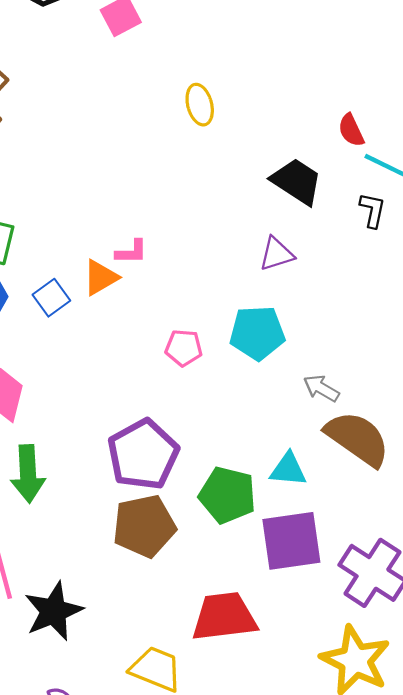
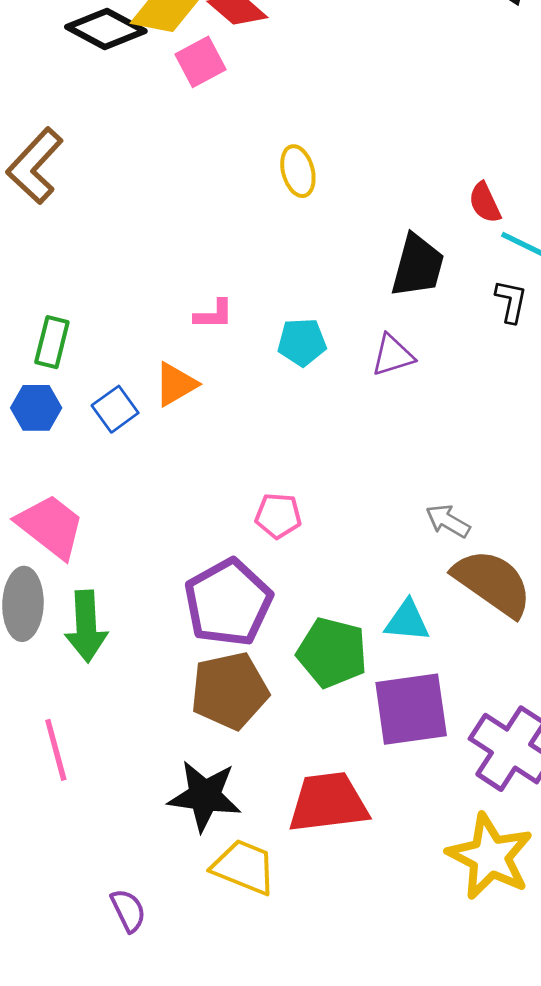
black trapezoid: (297, 181) -> (418, 266), turned 72
pink L-shape: (131, 252) -> (214, 314), moved
cyan pentagon: (257, 333) -> (302, 342), moved, size x0.7
pink pentagon: (184, 348) -> (278, 516), moved
black star: (54, 611) -> (205, 796), moved, turned 30

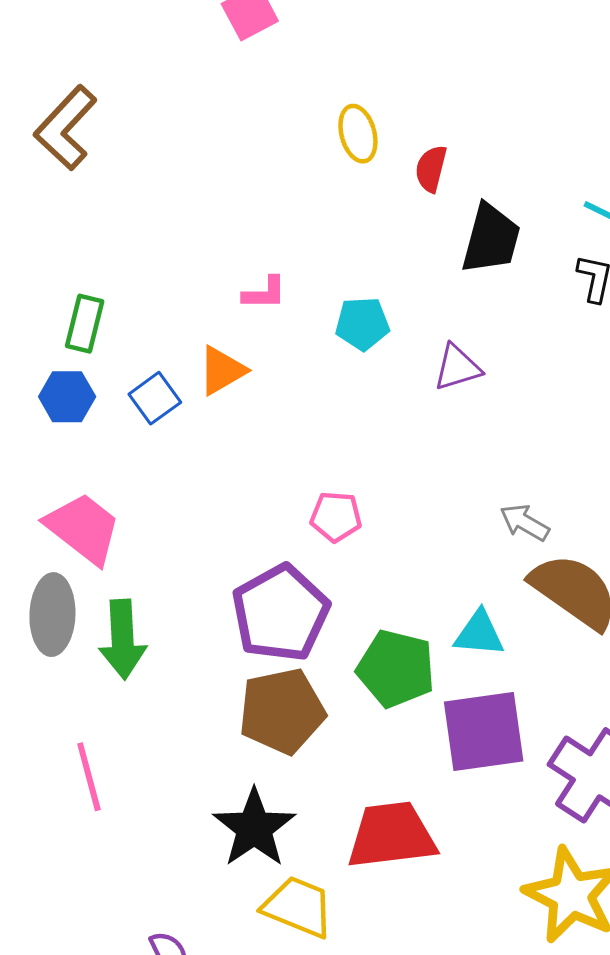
red semicircle: (485, 203) -> (431, 169), moved, turned 39
purple triangle: (393, 355) -> (457, 368), moved
black star: (205, 796) -> (254, 828), turned 30

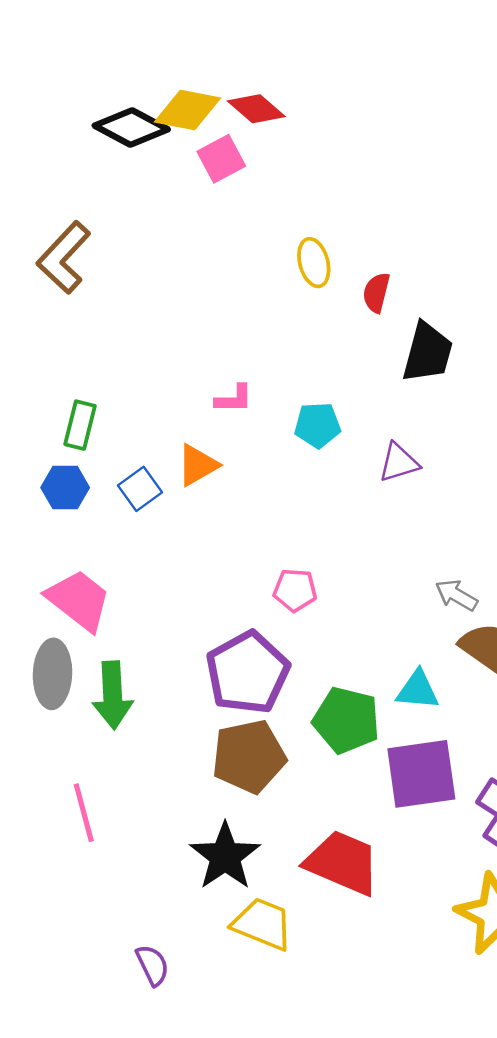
red trapezoid: (392, 835) -> (343, 863), turned 30

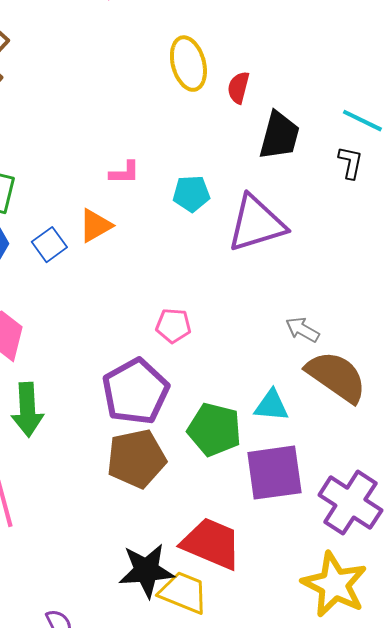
yellow ellipse: (314, 263) -> (188, 64), size x1.4
purple triangle: (399, 463) -> (256, 224), size x1.8
black star: (225, 856) -> (146, 571), moved, turned 30
yellow trapezoid: (263, 924) -> (183, 593), moved

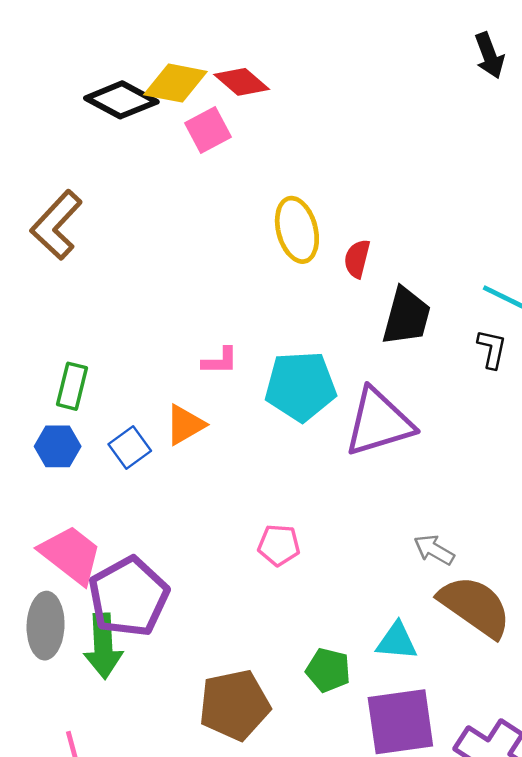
cyan pentagon: (191, 194) -> (301, 386), size x1.6
purple pentagon: (135, 392) -> (129, 597), moved
green pentagon: (214, 430) -> (328, 670), size x0.7

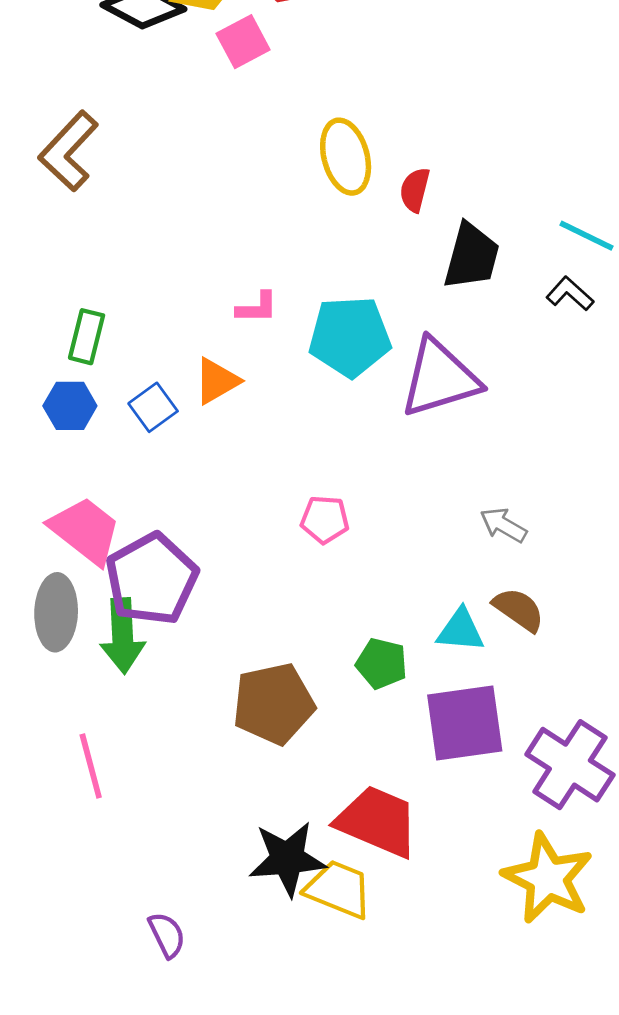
black L-shape: (492, 349) -> (570, 294), turned -60
brown semicircle: (475, 606) -> (519, 609), moved, size x0.6

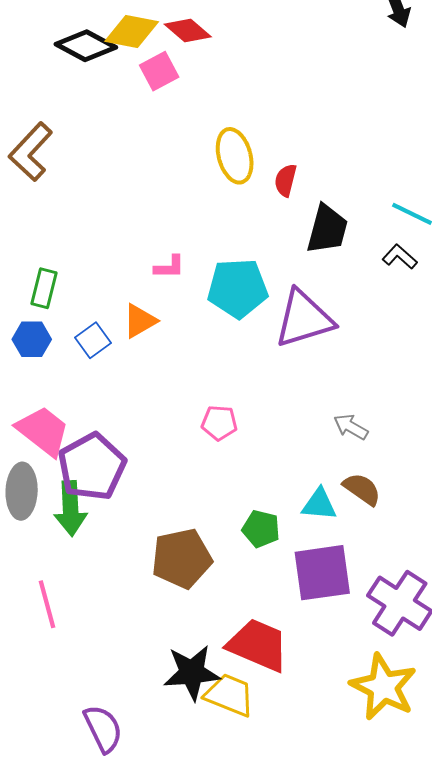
purple semicircle: (167, 935) -> (103, 729), size x1.4

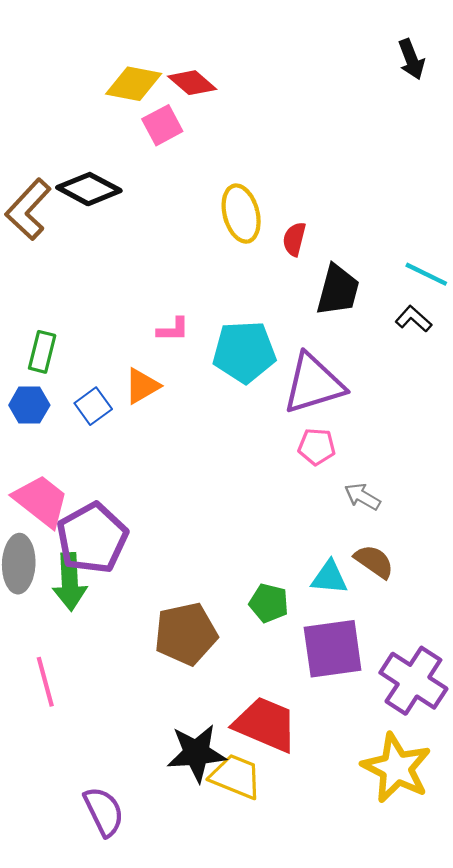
black diamond: (86, 46) -> (89, 189), moved
pink pentagon: (219, 423) -> (317, 447), moved

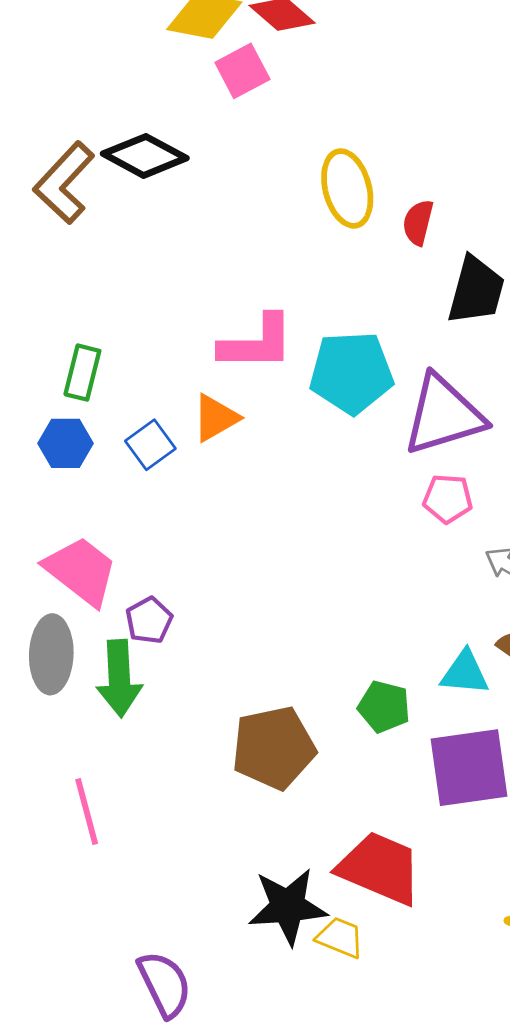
pink L-shape: (173, 330) -> (257, 343), size x1.8
purple pentagon: (92, 538) -> (149, 620), size x0.5
yellow trapezoid: (236, 776) -> (340, 938), size x0.7

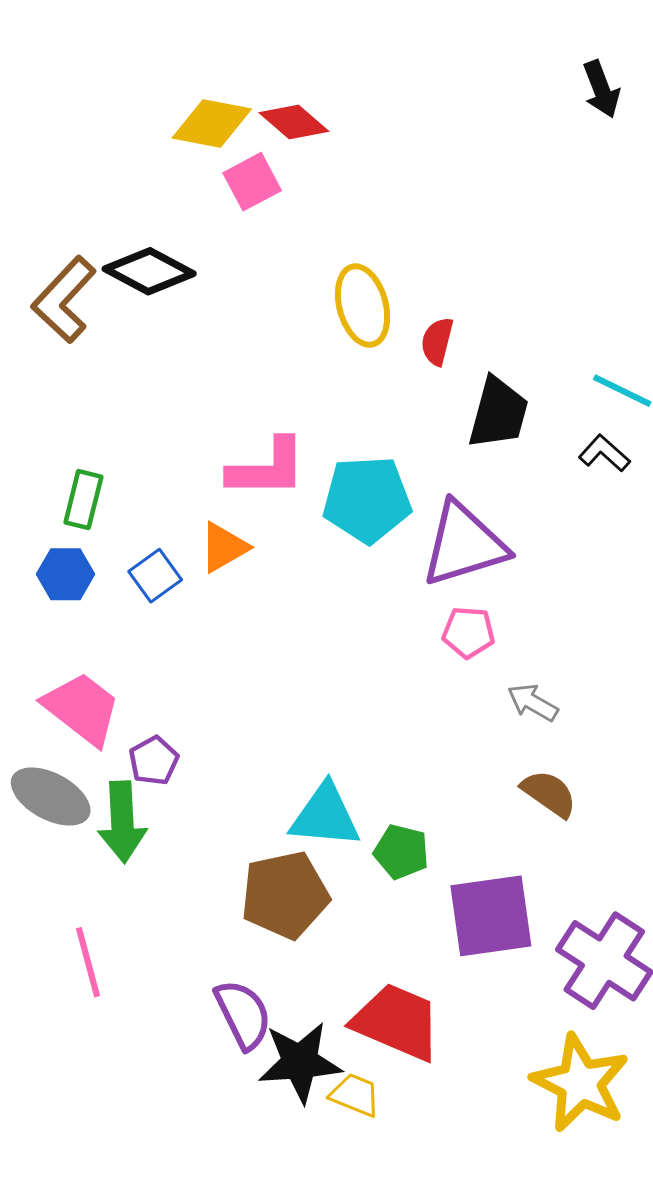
gray ellipse: (51, 654) -> (51, 797), turned -64
cyan triangle: (465, 673) -> (325, 816), moved, size x1.4
purple semicircle: (165, 984) -> (243, 1014), moved

